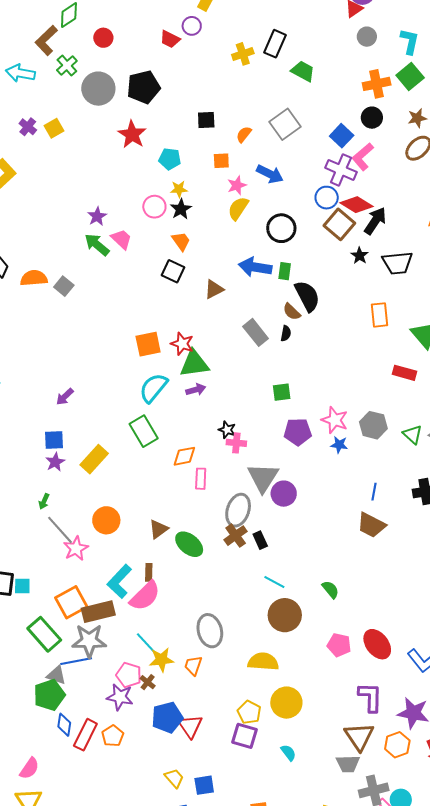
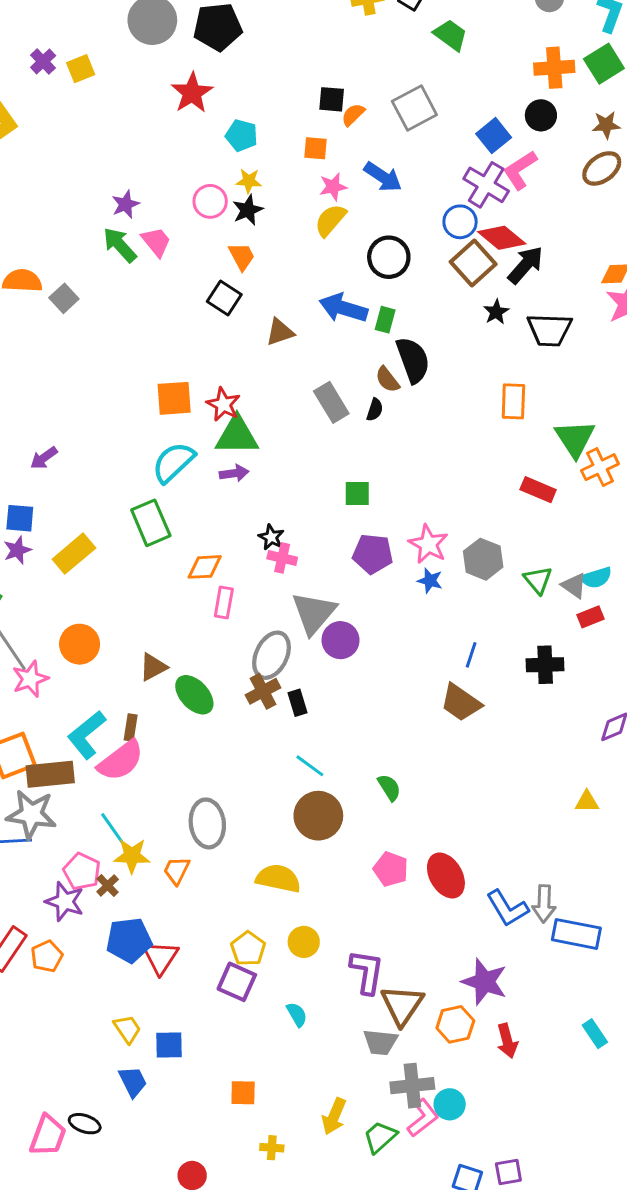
black square: (206, 120) -> (332, 99), moved
purple L-shape: (370, 697) -> (367, 972), moved
yellow circle: (286, 703) -> (304, 942), size x0.7

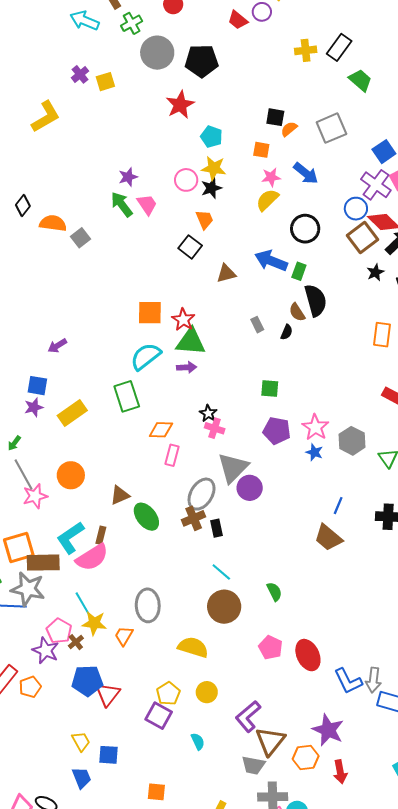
yellow star: (249, 181) -> (214, 168), size x1.4
gray rectangle: (331, 402) -> (257, 325), size x0.6
purple L-shape: (367, 972) -> (248, 716), turned -144

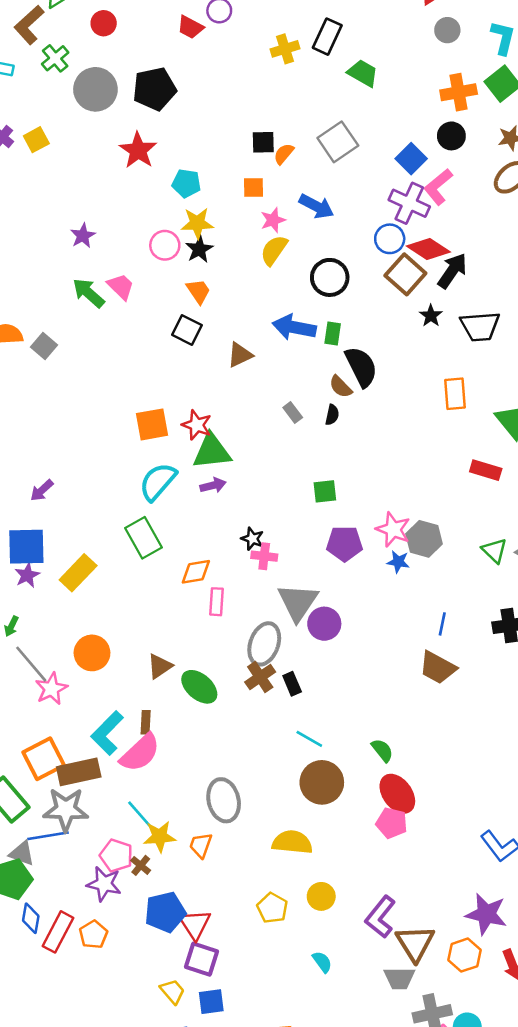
purple star: (128, 177) -> (83, 236), moved
blue square: (37, 386) -> (26, 547), size x1.5
gray hexagon: (352, 441) -> (424, 539), moved
red ellipse: (308, 655) -> (397, 794), moved
purple square: (159, 716) -> (201, 959), moved

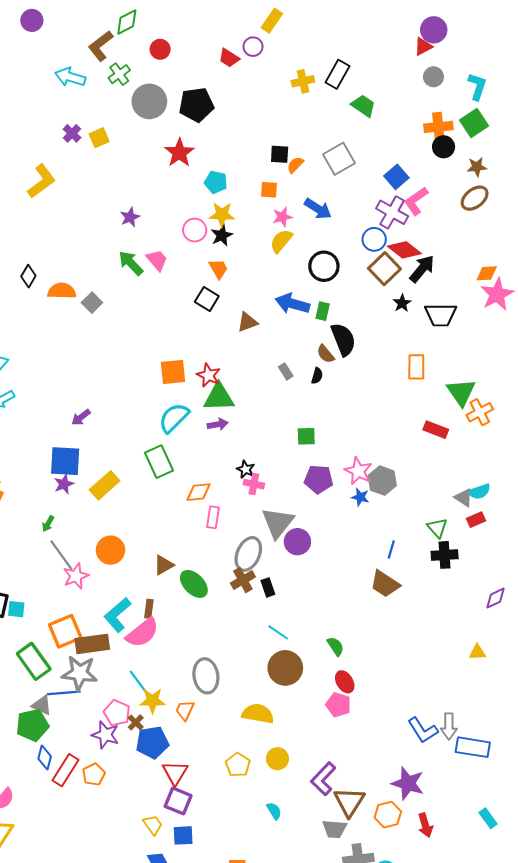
black circle: (451, 136) -> (444, 147), moved
green triangle: (494, 551) -> (437, 528), moved
red ellipse: (397, 794) -> (345, 682), size x0.7
blue pentagon: (165, 912) -> (152, 742), moved

